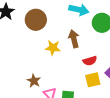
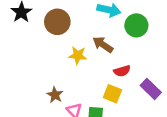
brown arrow: (74, 39) -> (103, 45), turned -42
yellow square: (93, 80) -> (112, 94), moved, turned 35

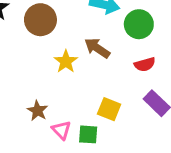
yellow star: (78, 55) -> (66, 61), turned 30
red semicircle: (122, 71) -> (145, 64), moved

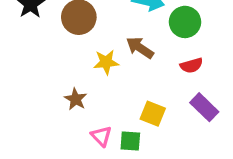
yellow star: (66, 61) -> (106, 62), turned 30
brown star: (37, 111) -> (76, 99), moved

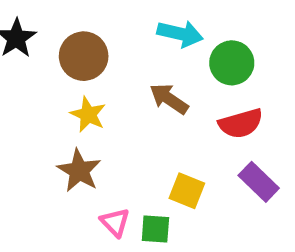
yellow star: (106, 62) -> (88, 115), moved, turned 30
red semicircle: (191, 65) -> (241, 123), size x1.4
brown star: (76, 99) -> (79, 171), size x1.4

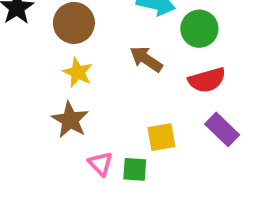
yellow square: (187, 191) -> (161, 137), turned -32

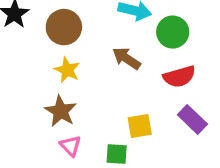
pink triangle: (101, 164) -> (70, 146), moved

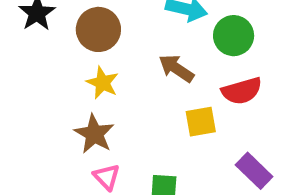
purple rectangle: (192, 119) -> (254, 171), moved
yellow square: (140, 126) -> (201, 122), moved

